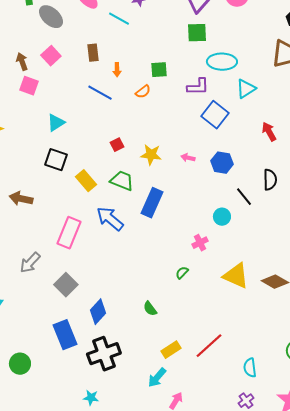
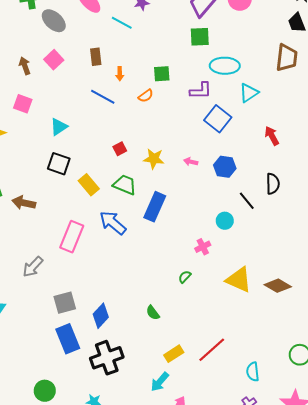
pink square: (29, 86) -> (23, 104), moved
gray square: (66, 285) -> (65, 303), moved, turned 30
green circle: (20, 364) -> (45, 391), moved

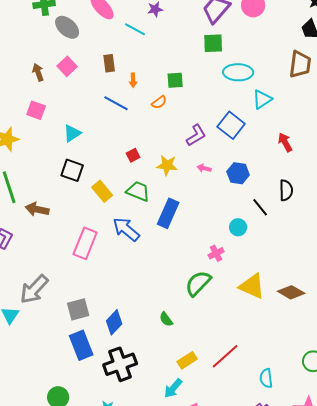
purple L-shape: (201, 91) -> (196, 135), moved, turned -30
gray arrow: (33, 267) -> (34, 289), moved, size x1.4
green semicircle: (185, 277) -> (198, 283), size x2.0

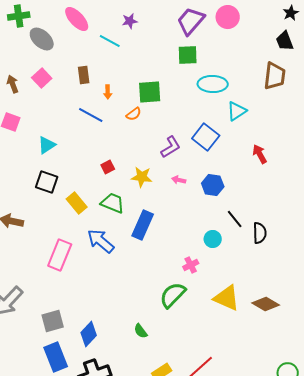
green square: (175, 80) -> (150, 92), size x1.4
black semicircle: (286, 190) -> (260, 233), moved

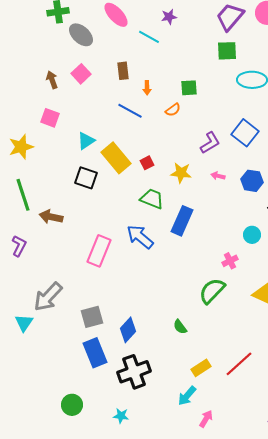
green square: (150, 92) -> (189, 88), size x0.7
yellow rectangle: (77, 203) -> (116, 158), moved, size x1.4

